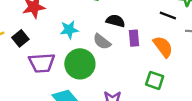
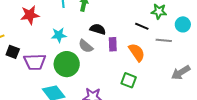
black square: (20, 38) -> (13, 52), moved, turned -32

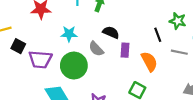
black line: (142, 26) -> (158, 35), turned 40

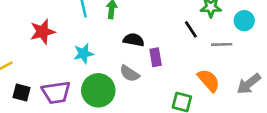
black square: (18, 46) -> (22, 92), moved
gray semicircle: (96, 49) -> (130, 73), moved
orange semicircle: (149, 62) -> (209, 80), moved

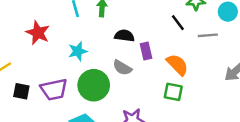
red star: (43, 32) -> (38, 33), turned -30
orange semicircle: (209, 80) -> (177, 65), moved

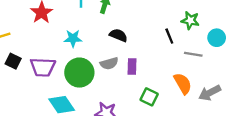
purple rectangle: (146, 51) -> (132, 67), moved
orange semicircle: (177, 65) -> (183, 83), moved
gray semicircle: (122, 68) -> (109, 63), turned -60

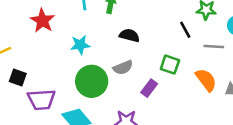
purple trapezoid: (43, 67) -> (41, 100), moved
purple rectangle: (132, 67) -> (149, 88), moved, turned 42
green square: (149, 97) -> (170, 65), moved

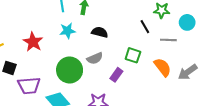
red star: (42, 21) -> (33, 42), moved
cyan star: (80, 45) -> (68, 31), moved

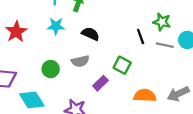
gray line: (168, 40) -> (165, 45), moved
orange semicircle: (163, 67) -> (145, 95), moved, turned -60
green circle: (70, 70) -> (51, 69), size x0.6

